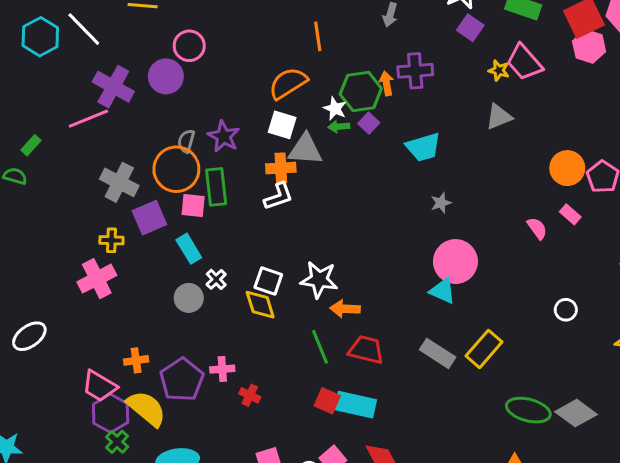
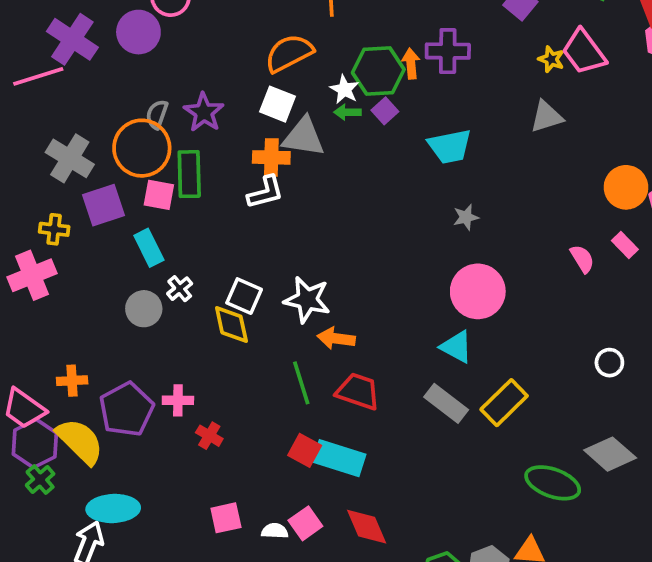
cyan triangle: (443, 291) -> (456, 347), moved
gray diamond: (576, 413) -> (610, 454), moved

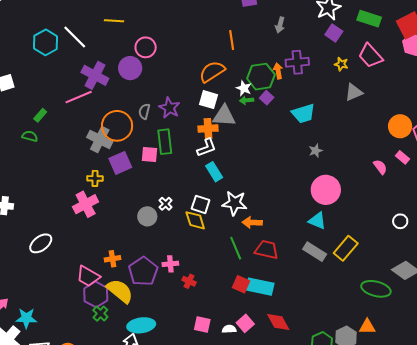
yellow star: (551, 59) -> (341, 64), moved
orange circle: (142, 148) -> (117, 126), moved
cyan rectangle: (149, 248) -> (214, 172), moved
pink square: (226, 518) -> (202, 324), turned 30

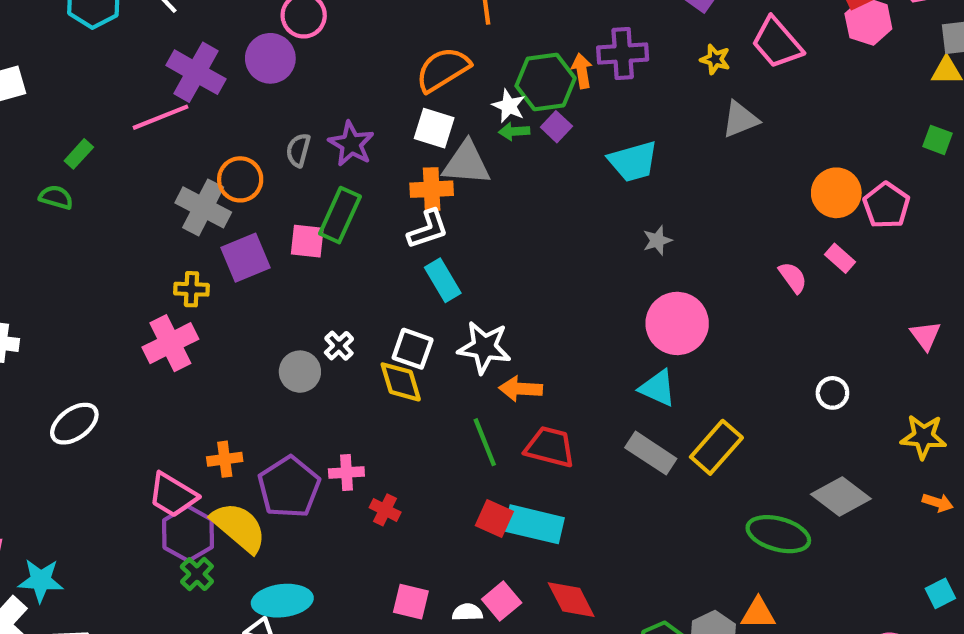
orange circle: (117, 126) -> (240, 179), size x0.7
green rectangle: (165, 142) -> (340, 215), turned 30

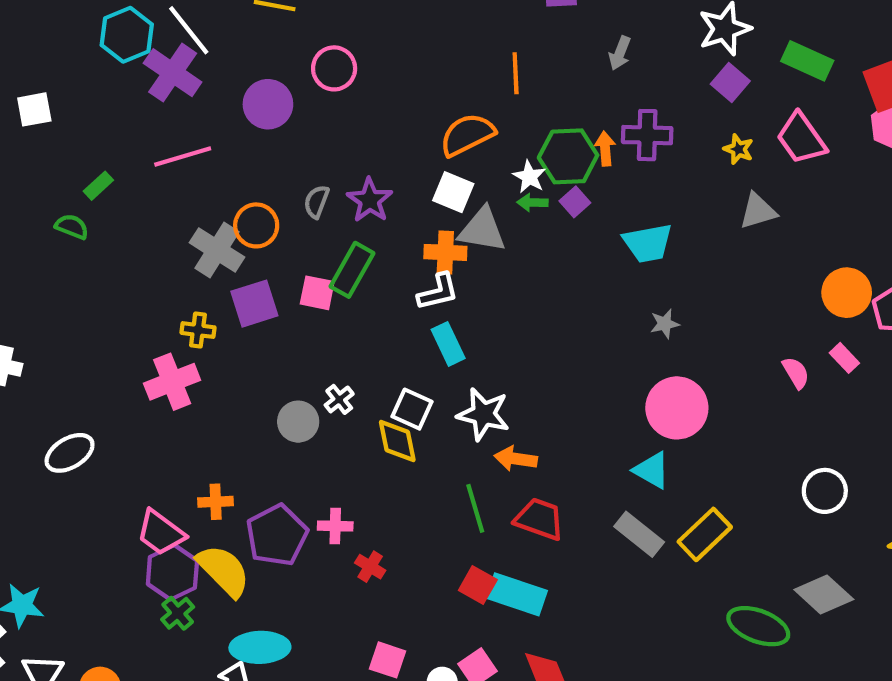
purple circle: (270, 58) -> (268, 104), moved
purple cross: (196, 72) -> (173, 73), moved
white circle: (832, 393) -> (825, 491), size x1.4

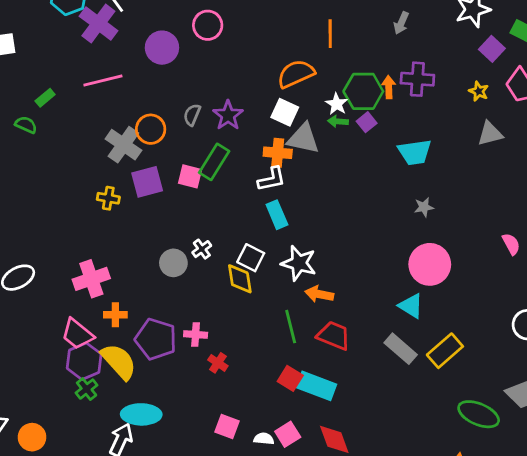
purple square: (730, 82) -> (492, 49), moved
pink cross: (172, 382) -> (91, 279), moved
purple pentagon: (277, 535) -> (156, 339), turned -30

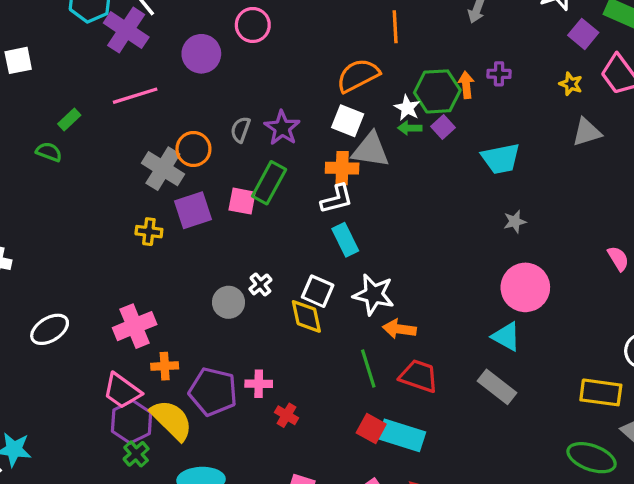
purple cross: (417, 79) -> (499, 74), size x0.6
yellow rectangle: (445, 351) -> (601, 392), moved, turned 52

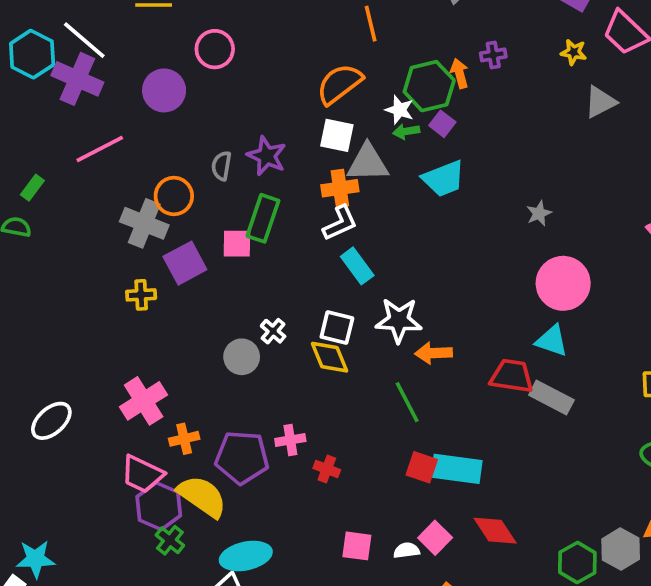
cyan trapezoid: (501, 159) -> (444, 179), moved
red trapezoid: (419, 376) -> (512, 376), moved

